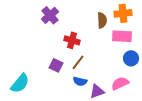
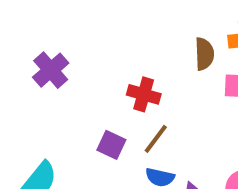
purple cross: (50, 15) -> (51, 70), moved

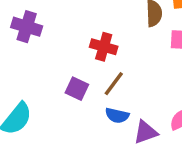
purple cross: (51, 70) -> (27, 27), turned -32

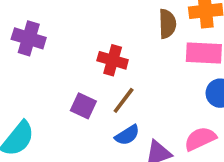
blue semicircle: (117, 115) -> (127, 135), turned -45

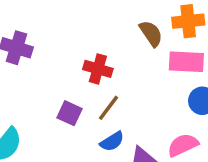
brown semicircle: (167, 24) -> (151, 34), turned -32

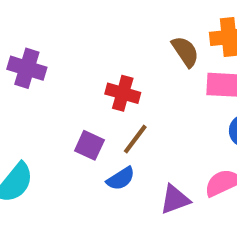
blue semicircle: (112, 142) -> (121, 179), moved

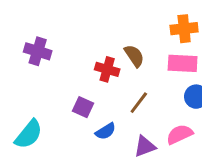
brown semicircle: (185, 52) -> (134, 56), moved
brown line: (135, 139) -> (139, 103), moved

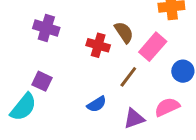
purple cross: (38, 51) -> (46, 28), moved
pink rectangle: (183, 63) -> (153, 47), moved, turned -52
purple square: (83, 107) -> (42, 81), moved

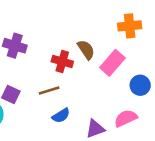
brown line: (128, 77) -> (49, 91), moved, turned 36

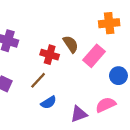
brown line: (49, 91) -> (38, 80), turned -30

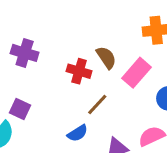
brown line: (38, 80) -> (97, 104), moved

